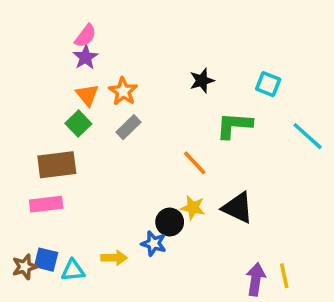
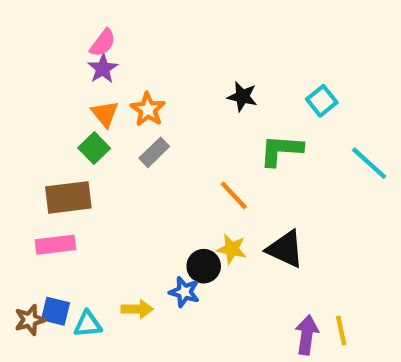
black star: (202, 81) -> (242, 97), turned 30
cyan square: (268, 84) -> (322, 101), turned 30

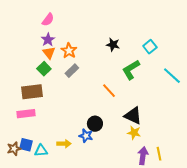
purple star: (103, 69) -> (48, 40), moved
green L-shape: (281, 150) -> (131, 70), turned -35
yellow star: (232, 249) -> (134, 133), moved

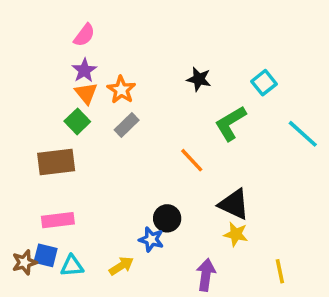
pink rectangle: (26, 114) -> (58, 220), moved
yellow arrow: (64, 144) -> (121, 266), moved, turned -32
purple arrow: (143, 156) -> (206, 275), moved

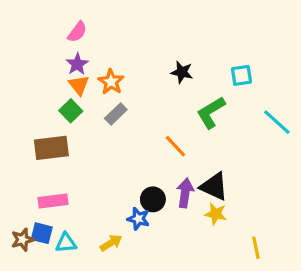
cyan square: (264, 83) -> (241, 75), turned 30
purple arrow: (206, 275) -> (185, 193), moved

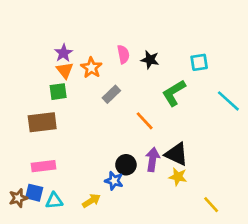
pink semicircle: (77, 32) -> (123, 54), moved, turned -48
green square: (71, 111) -> (58, 92), turned 36
gray rectangle: (116, 114) -> (111, 94), moved
yellow line: (256, 248) -> (211, 205), turned -30

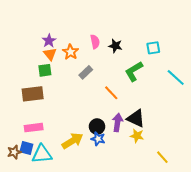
blue star: (114, 181) -> (98, 139), moved
cyan triangle: (54, 201) -> (42, 154), size x1.5
yellow arrow: (91, 201) -> (72, 141), moved, size x1.5

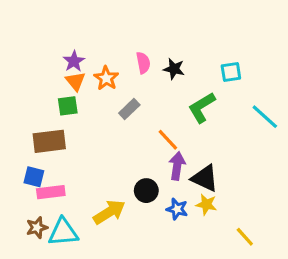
purple arrow: (117, 122) -> (177, 166), moved
blue star: (98, 139) -> (177, 209), moved
blue square: (26, 148) -> (34, 177), moved
brown star: (14, 152) -> (37, 228), moved

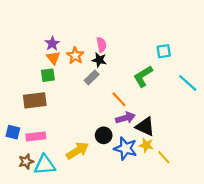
black star: (174, 69) -> (99, 60), moved
purple arrow: (177, 166) -> (125, 118), turned 66
blue square: (34, 177) -> (13, 132), moved
blue star: (177, 209) -> (125, 148), size x1.5
yellow line: (245, 237) -> (164, 157), moved

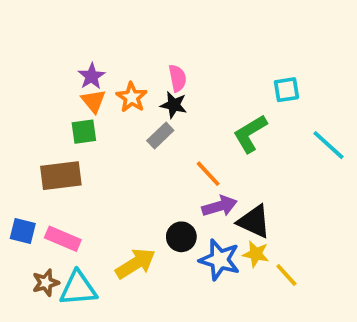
pink rectangle: (36, 136) -> (63, 239), turned 30

